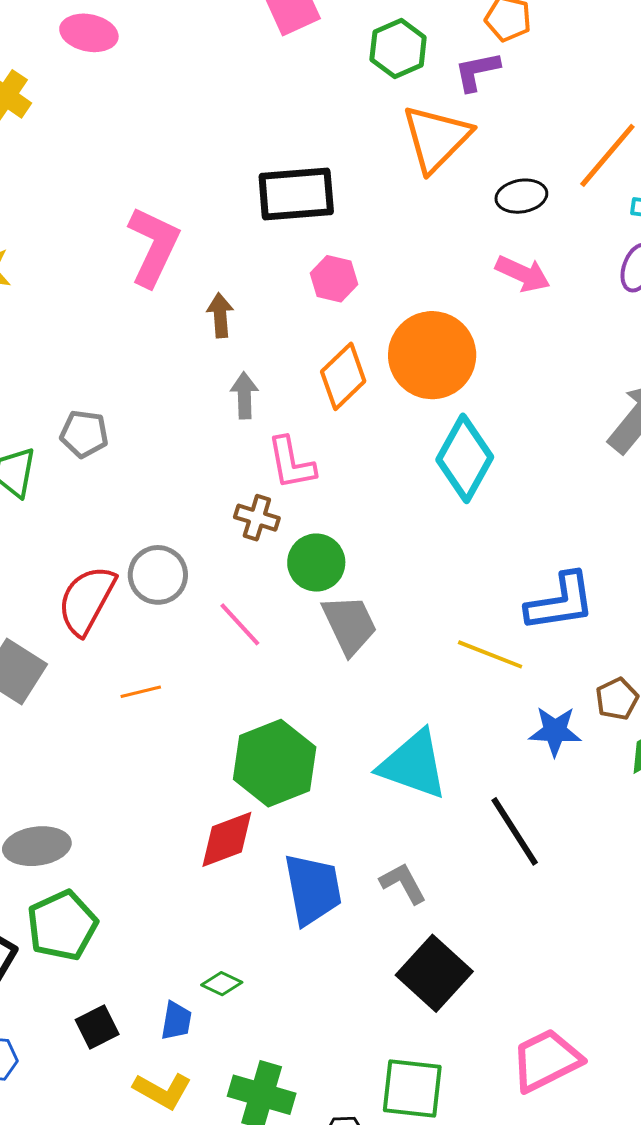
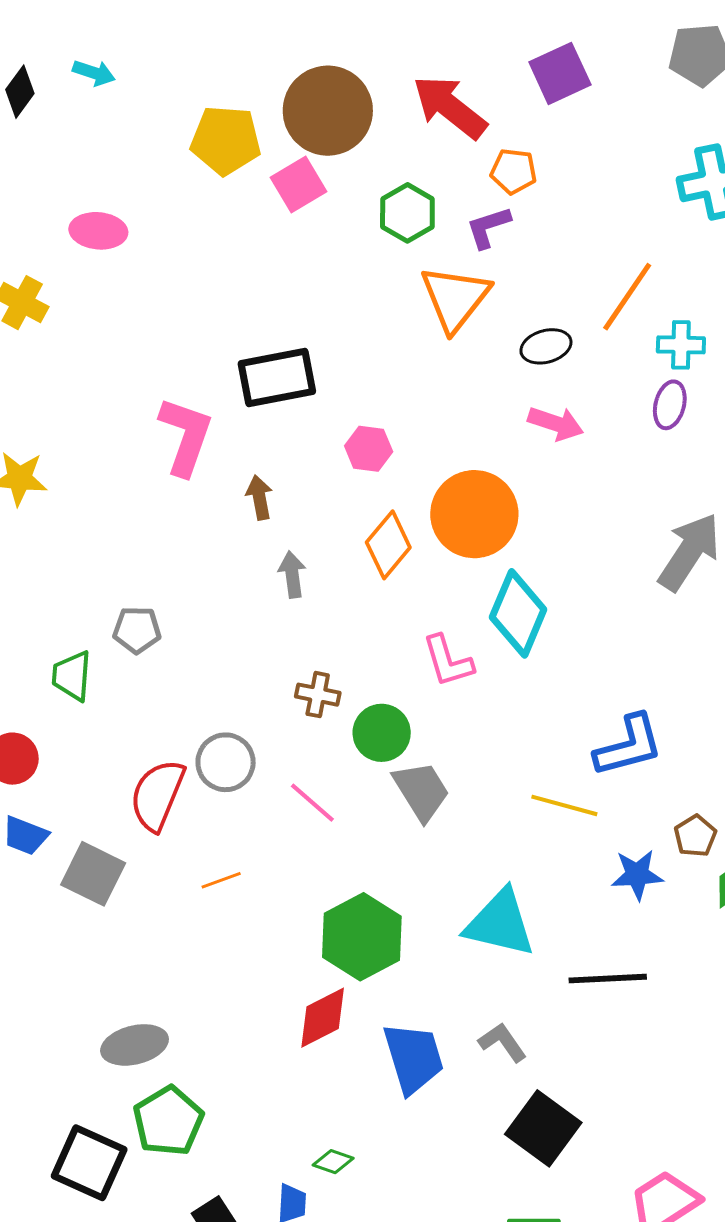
black rectangle: (296, 194) -> (277, 377), moved
pink L-shape: (291, 463) -> (448, 661), moved
black line: (515, 831) -> (608, 979), turned -54

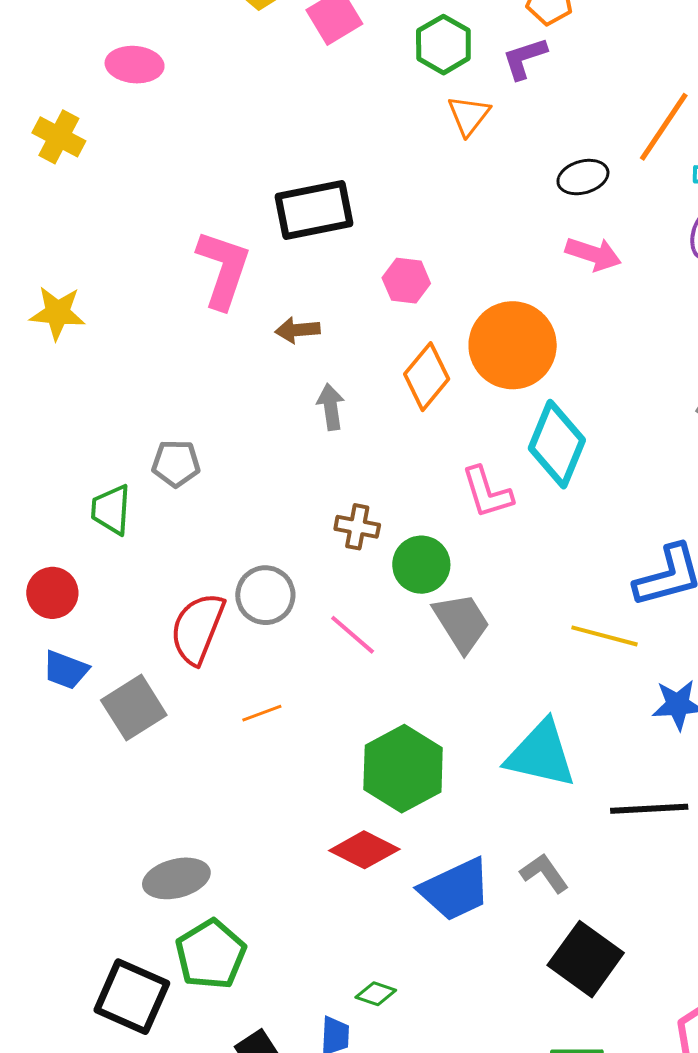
orange triangle: (455, 298) -> (469, 115), moved, size x0.6
brown arrow: (259, 497) -> (297, 330), turned -84
gray square: (93, 874) -> (134, 708), turned 32
red diamond: (323, 1018) -> (364, 850), turned 54
blue trapezoid: (413, 1058) -> (455, 889), turned 82

